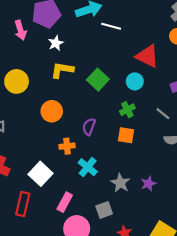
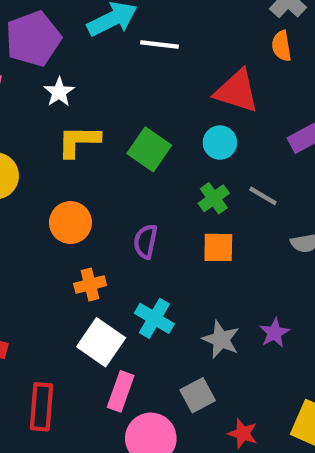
gray line: (163, 114) -> (263, 196), moved
orange cross: (67, 146) -> (90, 285), moved
white square: (41, 174) -> (101, 342), moved

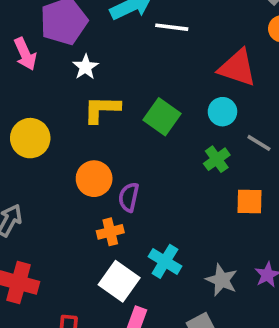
gray line: (263, 196) -> (259, 143), moved
purple semicircle: (145, 241) -> (129, 197), moved
orange square: (218, 247) -> (249, 201), moved

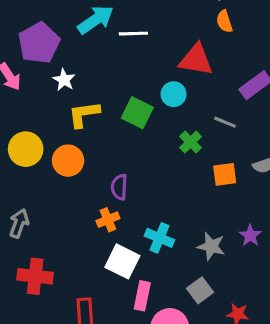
cyan circle: (222, 112) -> (174, 94), moved
orange circle: (94, 179) -> (68, 161), moved

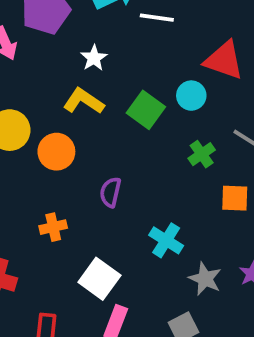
white star: (64, 80) -> (94, 58), moved
yellow L-shape: (84, 114) -> (84, 101), turned 32
orange cross: (108, 220) -> (53, 227), moved
cyan cross: (159, 238) -> (166, 240), moved

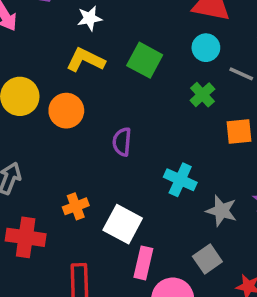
white star: (94, 58) -> (90, 18), turned 30
cyan circle: (191, 96) -> (206, 48), moved
orange cross: (53, 227) -> (76, 206), moved

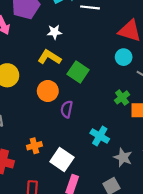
green square: (145, 60) -> (78, 72), moved
green cross: (202, 95) -> (122, 97), moved
orange circle: (66, 111) -> (48, 91), moved

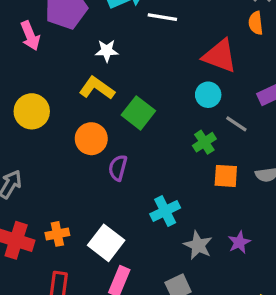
green cross: (122, 97) -> (204, 142), moved
cyan cross: (100, 136) -> (165, 211), turned 30
orange cross: (34, 146) -> (57, 234), moved

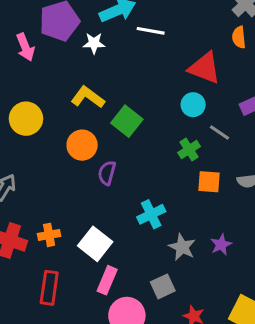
white star: (107, 51) -> (94, 43), moved

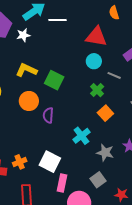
orange square: (209, 182) -> (105, 113), moved, turned -35

